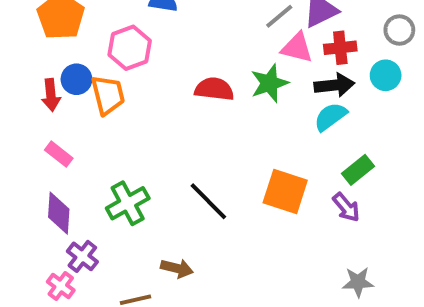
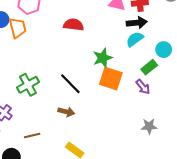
cyan circle: (386, 75) -> (164, 50), moved
green star: (269, 83) -> (103, 58), moved
brown arrow: (177, 268) -> (66, 112), moved

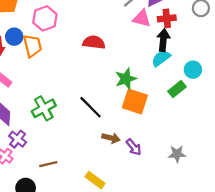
black arrow: (137, 23) -> (163, 40), turned -78
purple arrow: (143, 87) -> (134, 147), moved
brown arrow: (66, 112) -> (111, 138), moved

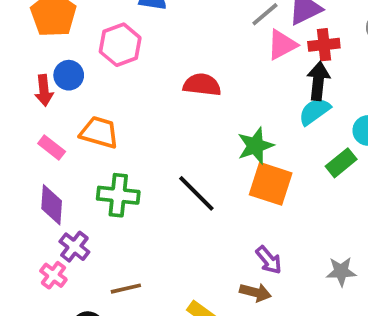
pink triangle: (142, 18) -> (282, 45), turned -42
orange trapezoid: (32, 46) -> (99, 132), moved, turned -60
green cross: (44, 108) -> (118, 195), turned 35
brown arrow: (111, 138) -> (255, 292), moved

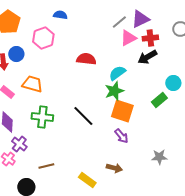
black arrow: (318, 81) -> (147, 57), turned -126
cyan semicircle: (314, 111) -> (117, 73), moved
purple arrow: (269, 260) -> (121, 136), moved

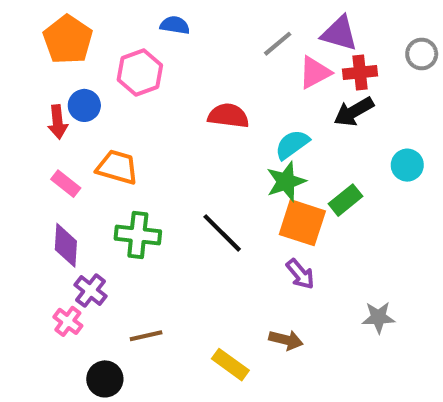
purple triangle: (140, 19) -> (339, 33), turned 42
gray line: (119, 22) -> (278, 44), moved
green rectangle: (159, 100) -> (346, 200), moved

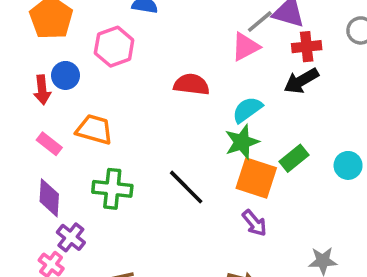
gray line: (278, 44) -> (260, 21), moved
pink triangle: (315, 73) -> (245, 47), moved
cyan circle: (407, 165) -> (348, 165), moved

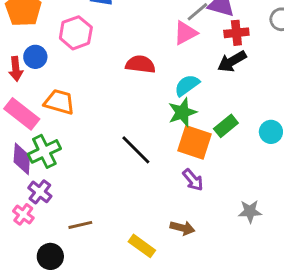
pink rectangle: (49, 144) -> (22, 114), size x1.6
green cross: (112, 189) -> (44, 151), moved, turned -32

